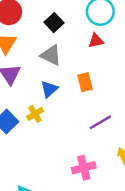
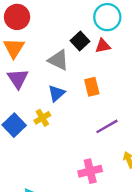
black square: (54, 23) -> (80, 41), moved

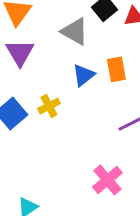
blue triangle: (57, 93) -> (84, 75), moved
pink cross: (90, 171) -> (107, 180), turned -30

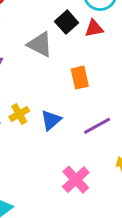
blue triangle: (84, 75) -> (51, 120), moved

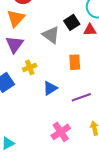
yellow cross: (19, 114) -> (30, 67), moved

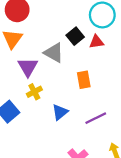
purple triangle: (14, 44) -> (28, 67), moved

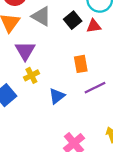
gray triangle: (54, 53) -> (41, 16), moved
purple line: (96, 118) -> (95, 88), moved

